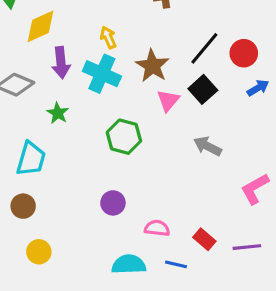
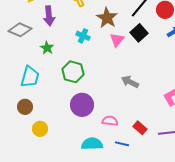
cyan cross: (102, 74) -> (83, 36), moved, size x0.6
green hexagon: (124, 137) -> (73, 72), moved
gray arrow: (208, 146) -> (130, 82), moved
purple circle: (113, 203) -> (82, 105), size x1.5
yellow circle: (39, 252) -> (40, 129), moved

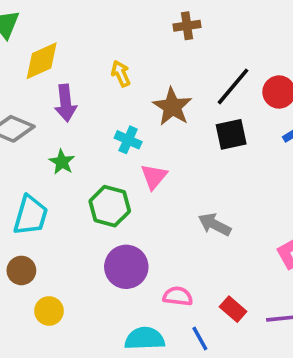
black square: (139, 33) -> (231, 134), turned 30
pink triangle: (117, 40) -> (154, 177), moved
blue line: (122, 144) -> (200, 339), turned 48

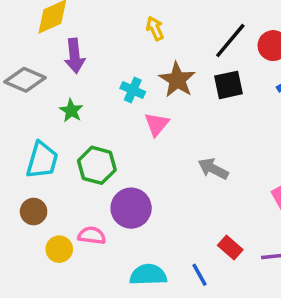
yellow arrow: (121, 74) -> (155, 28), moved
brown star: (172, 107) -> (177, 80), moved
green hexagon: (110, 206) -> (97, 165), moved
pink semicircle: (178, 296) -> (92, 235), moved

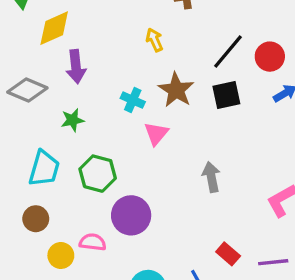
green star: (71, 111) -> (73, 120), turned 30
gray arrow: (213, 169) -> (211, 177), turned 52

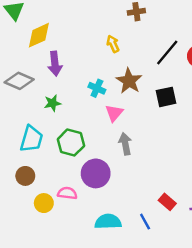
black square: (226, 95) -> (166, 97), moved
gray arrow: (211, 177) -> (125, 144), moved

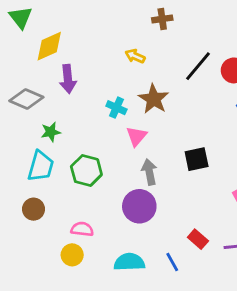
yellow arrow: (113, 44) -> (135, 56), turned -42
black square: (166, 97) -> (197, 159), moved
green star: (52, 103) -> (51, 132), moved
purple circle: (96, 173) -> (139, 206), moved
yellow circle: (44, 203) -> (72, 255), moved

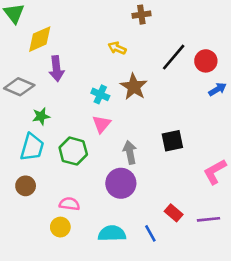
pink triangle: (136, 136) -> (102, 124), moved

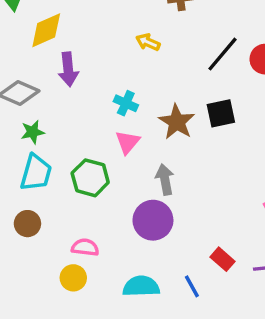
brown star: (134, 87) -> (177, 122), moved
green star: (41, 116) -> (33, 132), moved
black square: (172, 141) -> (221, 113), moved

